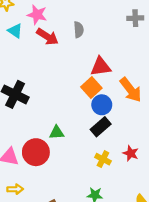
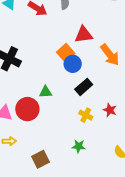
orange square: (91, 87) -> (66, 53), moved
blue circle: (102, 105) -> (73, 64), moved

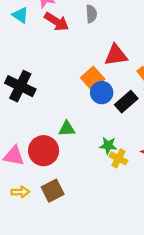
black rectangle: (84, 87) -> (126, 102), moved
green star: (79, 146) -> (108, 146), moved
brown square: (40, 159) -> (53, 191), moved

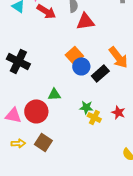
red triangle: (116, 55) -> (85, 21), moved
brown square: (53, 191) -> (43, 142), turned -30

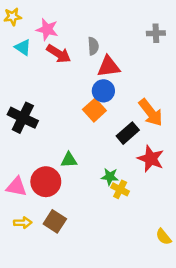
blue circle: (81, 66) -> (103, 91), moved
red star: (118, 112) -> (151, 159), moved, size x1.5

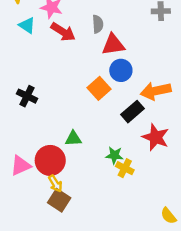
blue circle: (103, 91) -> (121, 70), moved
orange arrow: (151, 113) -> (156, 91), turned 116
black cross: (23, 118) -> (27, 96), size x0.7
pink triangle: (16, 187) -> (21, 166), turned -35
yellow arrow: (23, 223) -> (55, 184), moved, turned 60

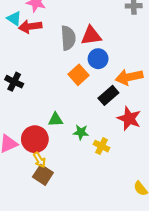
gray semicircle: (98, 24) -> (68, 38), moved, size x1.5
red arrow: (63, 32) -> (30, 27), moved, turned 140
green star: (114, 155) -> (81, 132), moved

